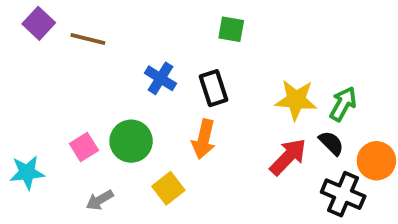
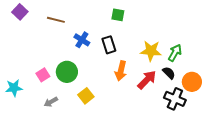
brown line: (88, 39) -> (56, 20), moved
orange arrow: (204, 139) -> (121, 71), moved

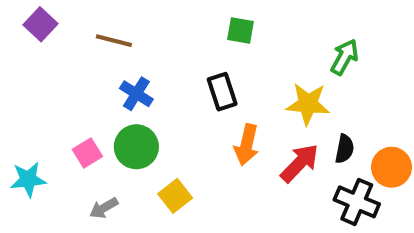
blue cross: (82, 40) -> (136, 94), moved
green arrow: (175, 53) -> (345, 57), moved
black semicircle: (169, 73) -> (345, 149), turned 56

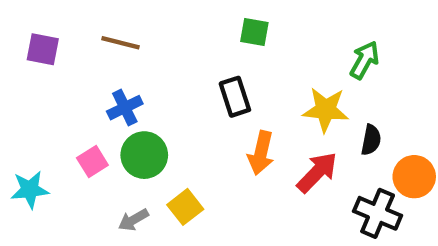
purple square: (40, 24) -> (43, 49), moved, turned -32
blue cross: (136, 94) -> (125, 108), moved, turned 32
black semicircle: (345, 149) -> (371, 140), moved
gray arrow: (104, 208) -> (133, 220), moved

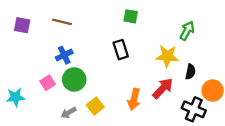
orange arrow: (261, 153) -> (134, 99), moved

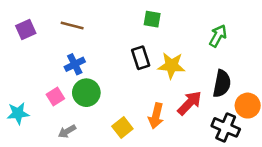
purple square: (22, 25) -> (26, 29), turned -35
yellow star: (167, 56) -> (172, 66), moved
black semicircle: (190, 72) -> (222, 84), size x1.5
yellow square: (95, 106) -> (122, 127), moved
gray arrow: (69, 113) -> (67, 131), moved

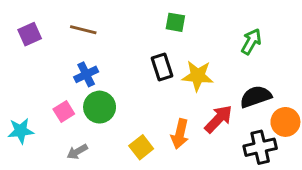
black semicircle: (222, 84) -> (256, 97), turned -120
black cross: (226, 127) -> (260, 147), turned -36

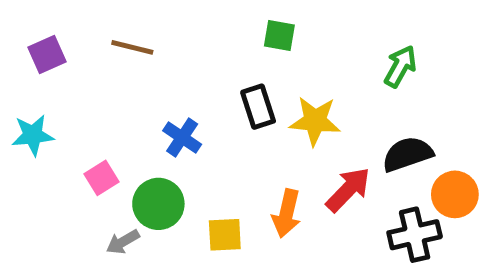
blue cross: (86, 74) -> (182, 137), moved, turned -30
green circle: (100, 107) -> (158, 204), moved
cyan star: (21, 131) -> (33, 135), moved
yellow square: (141, 147) -> (225, 235), turned 35

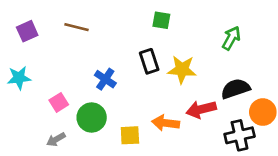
red arrow: (348, 190) -> (201, 109), turned -148
orange arrow: (286, 213) -> (166, 123), turned 84
gray arrow: (123, 242) -> (56, 139), moved

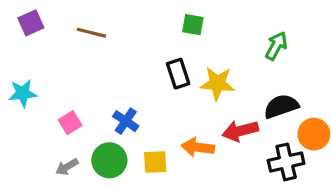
purple square: (27, 31) -> (31, 23), moved
blue cross: (105, 79) -> (126, 121), moved
green circle: (92, 118) -> (109, 160), moved

